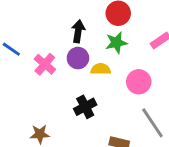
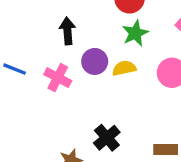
black arrow: (78, 31) -> (68, 31), moved
black cross: (85, 107) -> (107, 138), moved

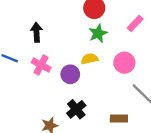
black arrow: (68, 31) -> (37, 32), moved
purple circle: (95, 61) -> (70, 74), moved

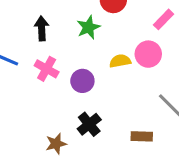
green star: (98, 33) -> (88, 27), moved
yellow semicircle: (90, 59) -> (120, 61), moved
pink circle: (124, 63) -> (148, 54), moved

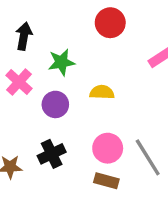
green star: (88, 27) -> (61, 62), moved
pink circle: (148, 54) -> (108, 148), moved

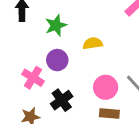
pink cross: (19, 82) -> (33, 78), moved

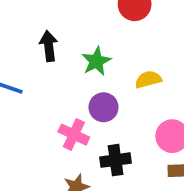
black cross: (62, 100) -> (116, 160), turned 35

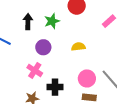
green star: (96, 61) -> (52, 21), moved
purple circle: (104, 107) -> (43, 47), moved

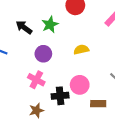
black arrow: (28, 22) -> (24, 27), turned -49
pink circle: (87, 78) -> (80, 85), moved

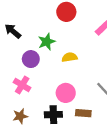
green star: (50, 25) -> (47, 42), moved
black cross: (60, 96) -> (53, 115), moved

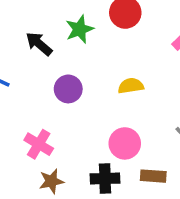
green star: (47, 42) -> (80, 29), moved
pink cross: (22, 85) -> (39, 144), moved

